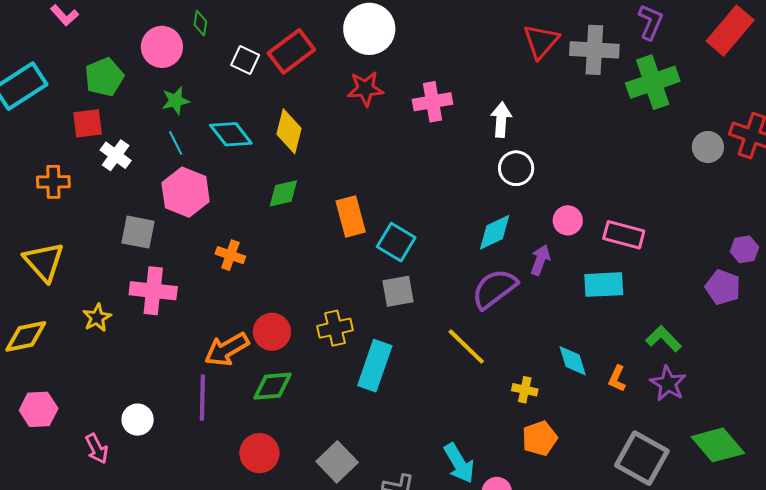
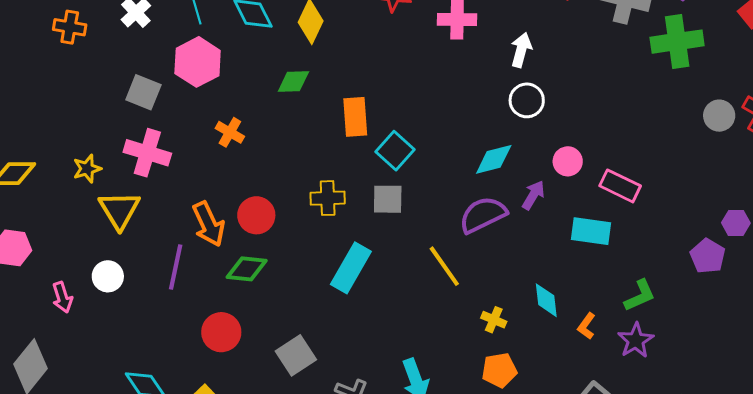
yellow triangle: (44, 262) -> (119, 210), moved
yellow cross: (335, 328) -> (328, 198), moved
green L-shape: (664, 339) -> (640, 296), turned 99
orange arrow: (227, 349) -> (209, 224), turned -96

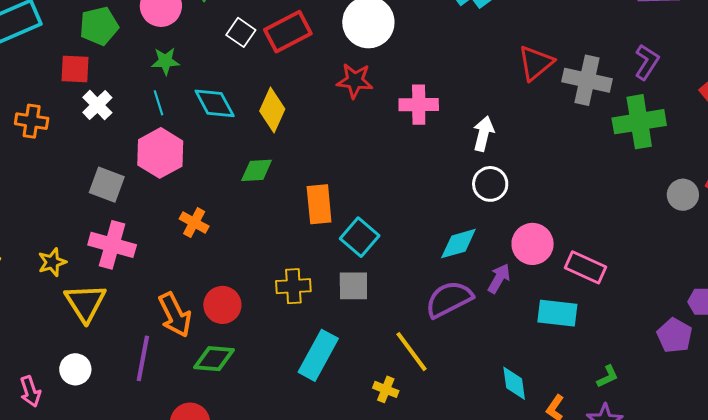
pink circle: (568, 161) -> (533, 244), size x1.4
green L-shape: (640, 296) -> (608, 376), size x0.7
yellow cross: (494, 320) -> (386, 389), moved

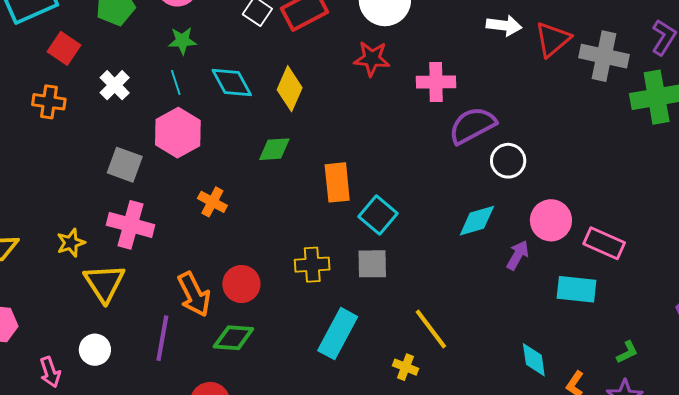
red square: (75, 69) -> (64, 48), moved, turned 32
white arrow: (483, 134) -> (504, 25), moved, turned 84
purple semicircle: (449, 299) -> (472, 125), moved

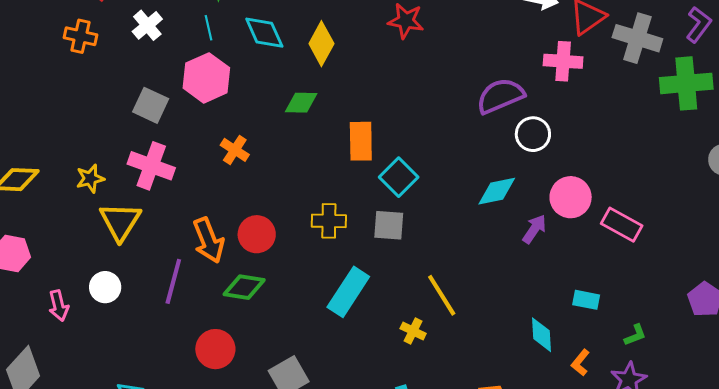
pink cross: (436, 82) -> (563, 61), moved
cyan rectangle: (576, 289) -> (586, 300), moved, size x0.7

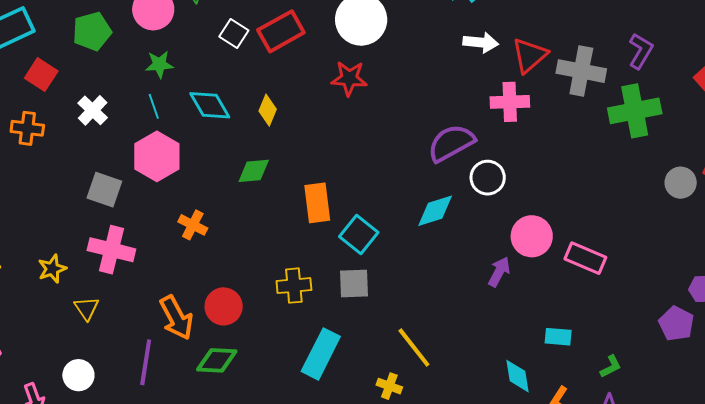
yellow diamond: (321, 44) -> (268, 110), size x0.7
cyan diamond: (497, 191) -> (435, 211), moved
yellow triangle: (120, 221) -> (87, 308), size x0.6

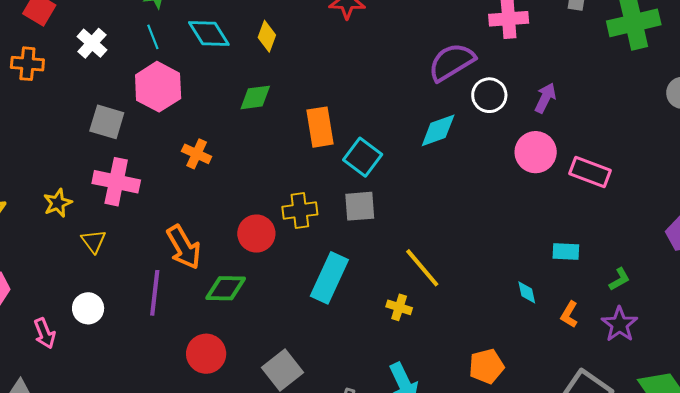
purple arrow: (499, 272) -> (545, 98), moved
red circle: (224, 306) -> (256, 234), moved
cyan diamond: (518, 376) -> (527, 292), size x0.7

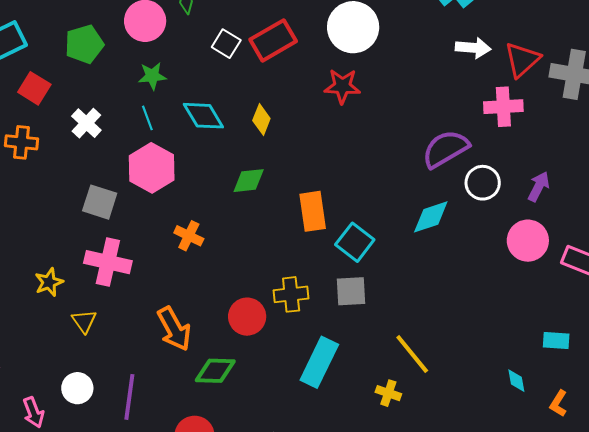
purple line: (155, 293) -> (129, 397), moved

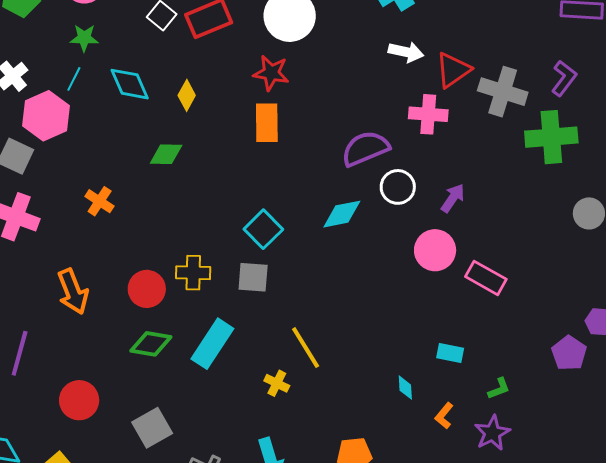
cyan line: (147, 118) -> (74, 79), turned 40
pink hexagon: (152, 168) -> (46, 116), moved
orange rectangle: (313, 211) -> (267, 123), moved
green diamond: (215, 371) -> (151, 344), moved

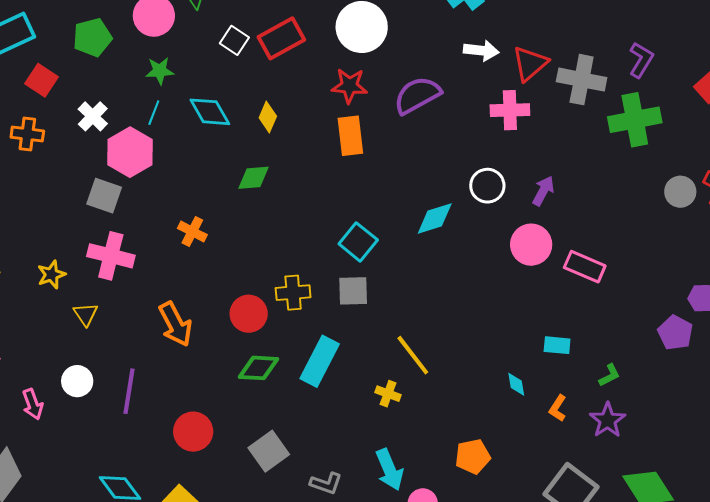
purple semicircle: (365, 149) -> (417, 95), moved

